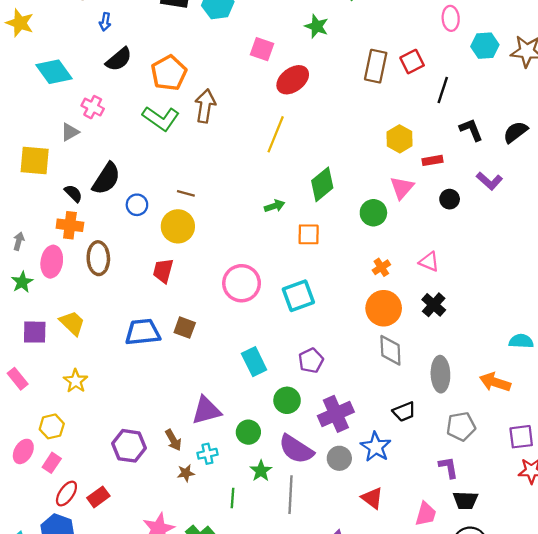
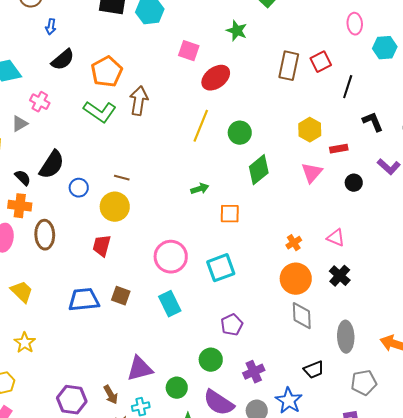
green diamond: (322, 184) -> (259, 170), moved
green circle: (373, 213) -> (240, 133), moved
cyan rectangle: (254, 362) -> (170, 304), moved
purple cross: (336, 414) -> (254, 372), size x0.7

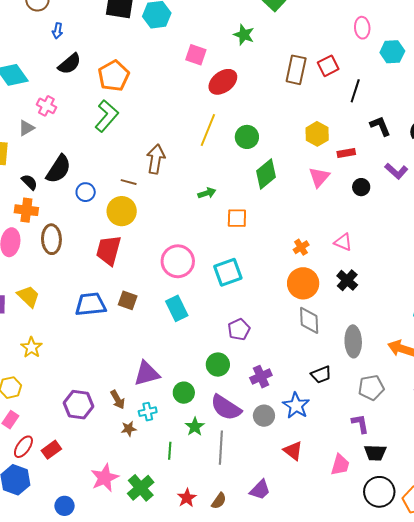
brown arrow: (139, 101) -> (156, 159), moved
green L-shape: (100, 112) -> (107, 116), turned -84
red trapezoid: (102, 246) -> (109, 250), size x1.4

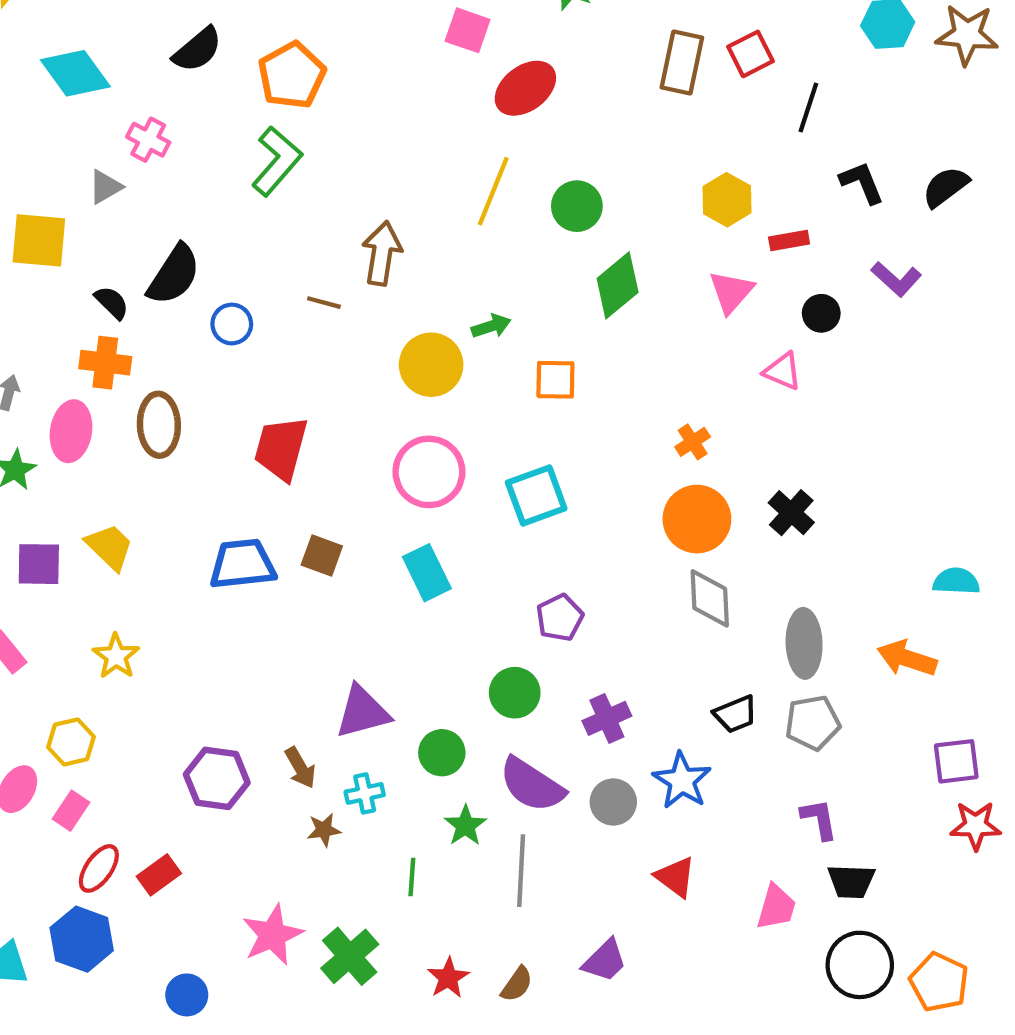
yellow circle: (122, 211) -> (431, 365), moved
pink triangle: (343, 242) -> (783, 371), moved
gray pentagon: (371, 388) -> (813, 723), moved

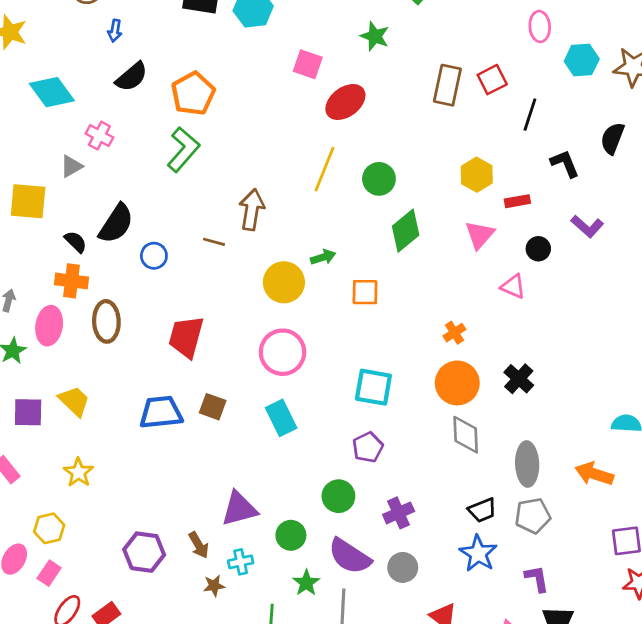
black semicircle: (946, 187) -> (612, 138), moved, turned -32
cyan square: (536, 495) -> (373, 387), moved, turned 30
blue star: (682, 781) -> (478, 553), moved

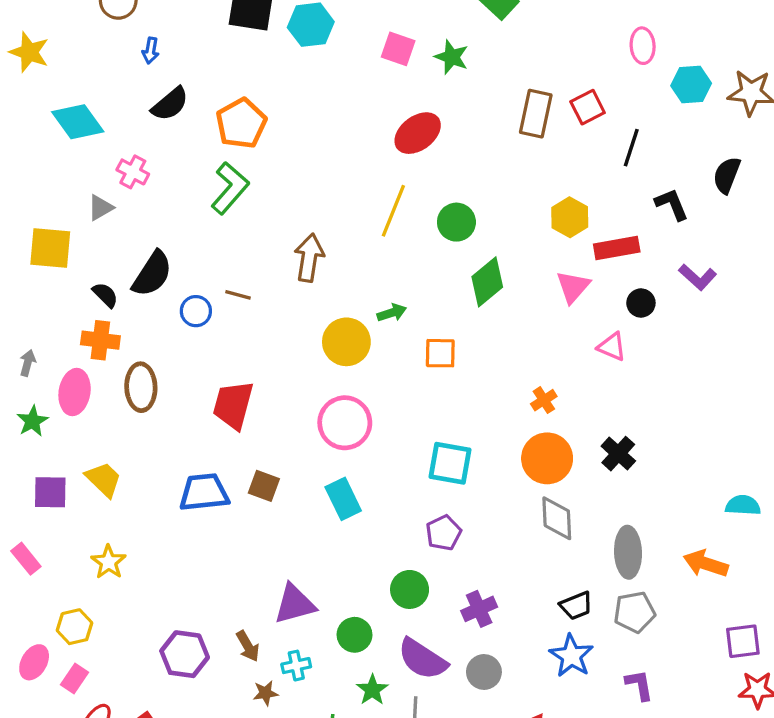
pink square: (308, 64) -> (398, 49), moved
red rectangle: (517, 201) -> (617, 248), size x1.5
brown line: (214, 242) -> (238, 295), moved

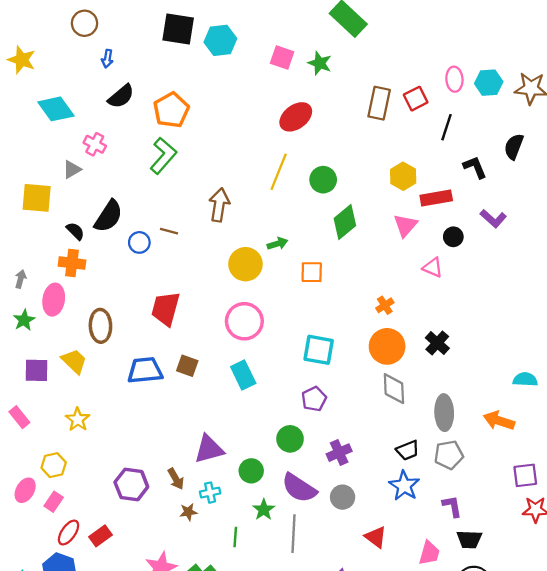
pink ellipse: (643, 46) -> (454, 79), moved
brown ellipse: (141, 387) -> (100, 326), moved

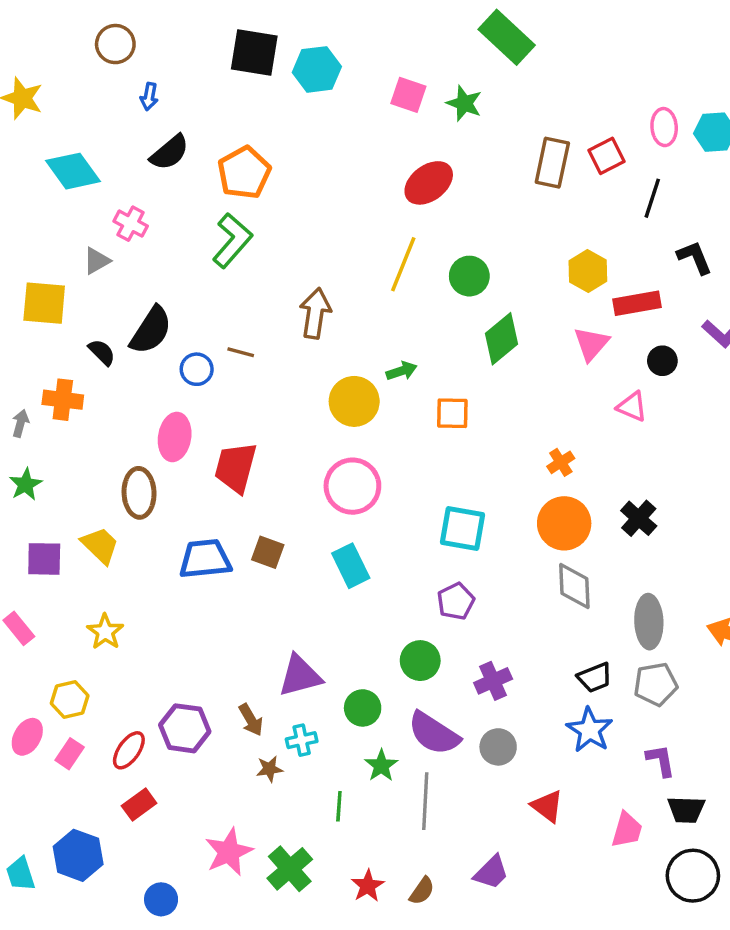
orange cross: (72, 263) -> (63, 400), moved
pink ellipse: (54, 300) -> (175, 437), moved
red ellipse: (69, 532) -> (129, 750), moved

